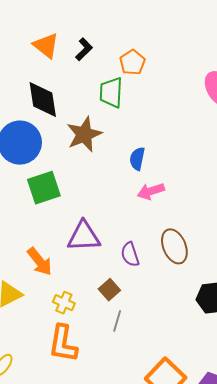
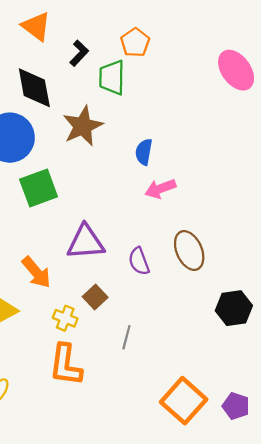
black L-shape: (84, 49) -> (79, 53), moved
brown square: (109, 290) -> (95, 297), moved

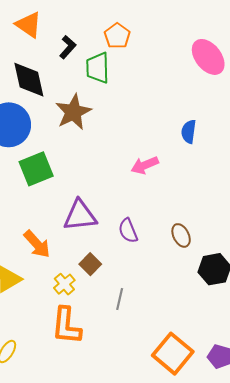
blue semicircle: (144, 152) -> (189, 132), moved
brown ellipse: (189, 251) -> (181, 235), moved, size x0.7
yellow cross: (65, 318) -> (64, 284), turned 30

